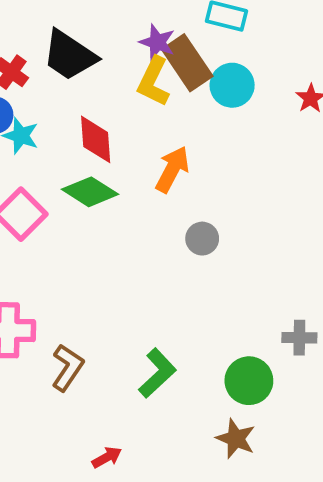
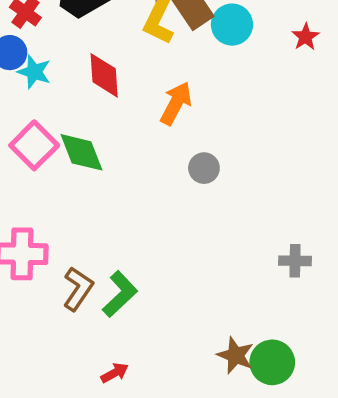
green diamond: (90, 192) -> (81, 152), moved, turned 36
green L-shape: (157, 373) -> (120, 294), moved
green circle: (249, 381) -> (272, 362), moved

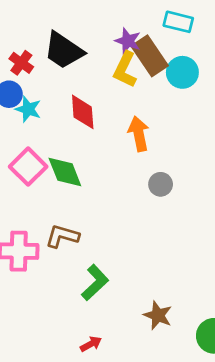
orange arrow: (176, 103) -> (139, 134), turned -40
brown L-shape: (78, 289) -> (62, 236), moved, turned -108
brown star: (235, 355) -> (158, 315), moved

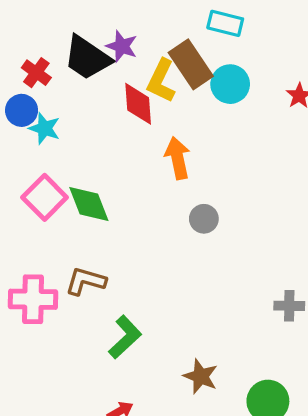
purple star: (128, 41) -> (122, 46), moved
red diamond: (83, 112) -> (138, 104), moved

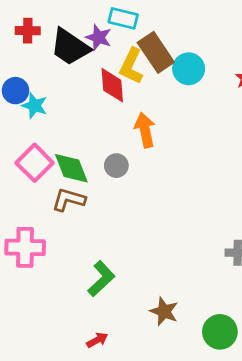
cyan rectangle: (225, 23) -> (123, 18), moved
red cross: (36, 73) -> (28, 31), moved, turned -35
gray circle: (204, 219) -> (116, 166), moved
brown L-shape: (86, 281) -> (69, 200), moved

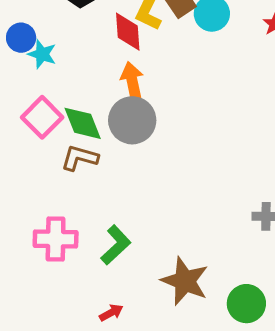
orange arrow: (145, 130) -> (132, 81), moved
gray circle: (116, 166) -> (132, 120), size x1.8
pink cross: (25, 247) -> (56, 239), moved
brown star: (164, 311) -> (185, 281), size x1.5

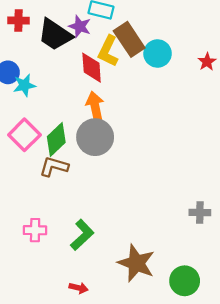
cyan star: (42, 54) -> (24, 85), turned -30
green diamond: (83, 123) -> (56, 139), turned 68
pink cross: (56, 239) -> (35, 230), size x0.7
red arrow: (111, 313) -> (79, 288), turned 42

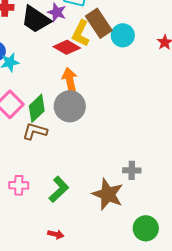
red diamond: (92, 68) -> (67, 47), turned -56
gray cross: (200, 212) -> (132, 170), moved
brown star: (136, 263) -> (108, 194), moved

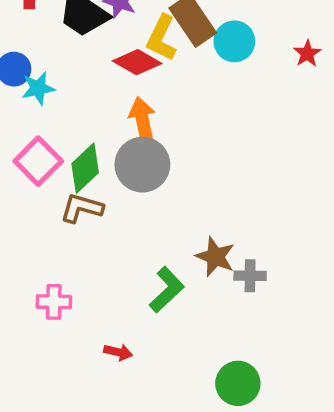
green L-shape: (59, 189) -> (167, 290), moved
brown star: (108, 194) -> (215, 257), moved, size x0.7
green circle: (146, 228) -> (238, 383), moved
red arrow: (56, 234) -> (118, 352), moved

